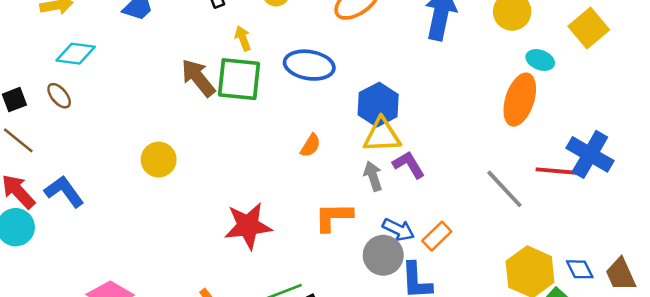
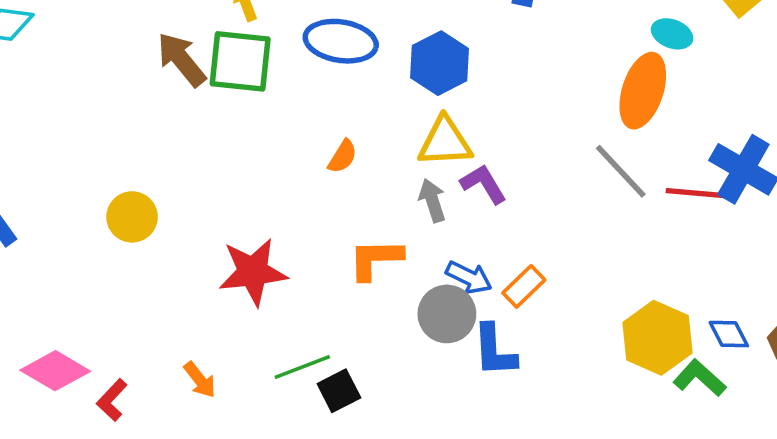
blue hexagon: (378, 105) -> (440, 63), moved
yellow circle: (159, 160) -> (132, 217), moved
gray line: (504, 189) -> (621, 171), moved

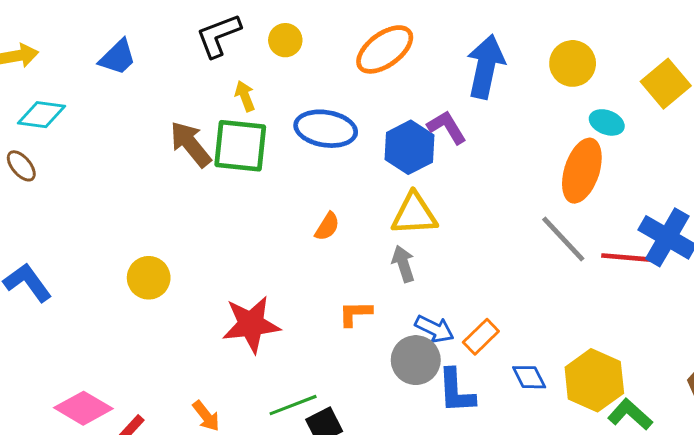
purple L-shape: (484, 184) -> (447, 127), moved
orange L-shape: (376, 259) -> (355, 313), size x0.7
blue diamond: (729, 334) -> (529, 377), moved

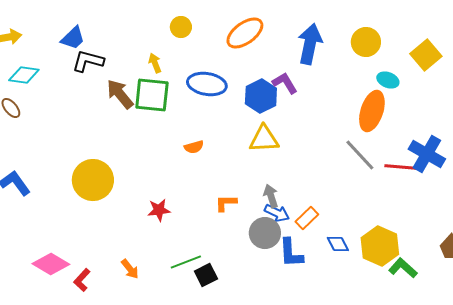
black L-shape: (219, 36) -> (88, 61), moved, turned 36
orange semicircle: (327, 227) -> (194, 147), moved, turned 42
gray arrow: (403, 264) -> (271, 196), moved
yellow circle: (149, 278) -> (93, 180), size x1.5
red star: (251, 324) -> (159, 210), size x0.6

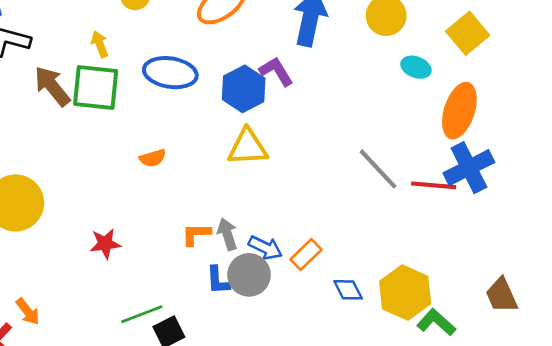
orange ellipse: (372, 111) -> (459, 111), moved
blue cross: (427, 154) -> (469, 168), turned 33
gray arrow: (271, 196) -> (227, 234), moved
blue L-shape: (291, 253) -> (218, 280), moved, size x0.7
orange arrow: (130, 269) -> (28, 312), moved

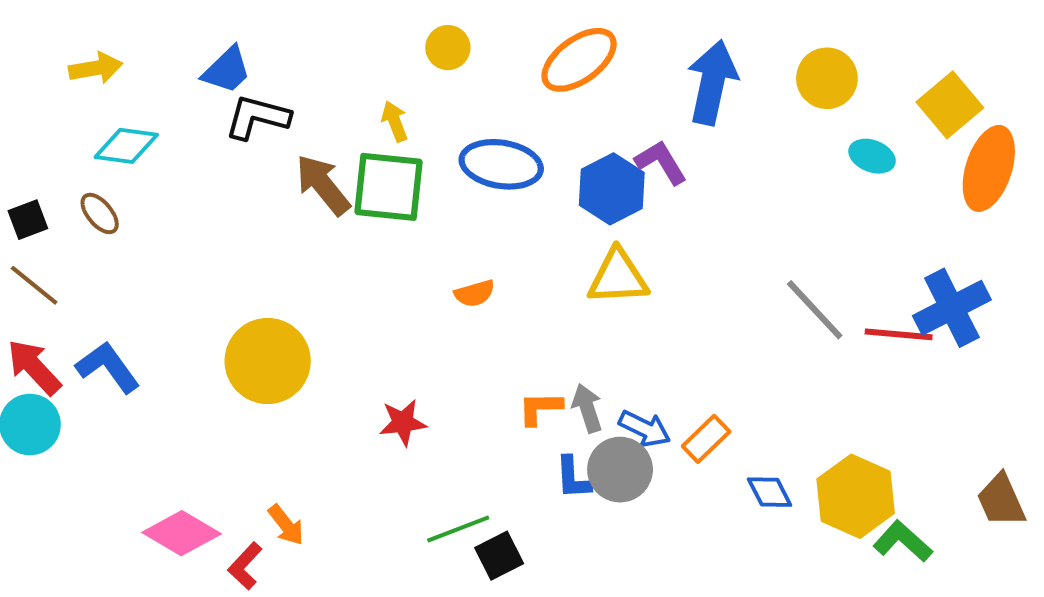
orange ellipse: (459, 111) -> (989, 168), moved

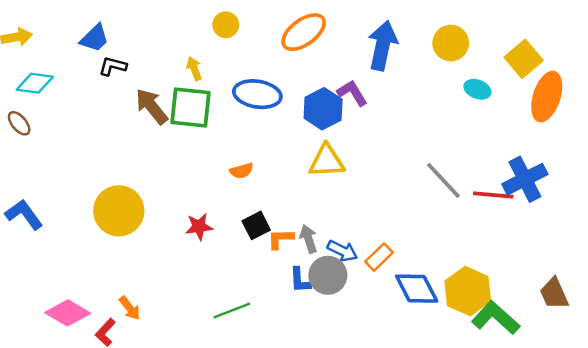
black L-shape: (257, 117) -> (113, 66), size x0.7
red star: (403, 422) -> (199, 227), moved
blue diamond: (770, 492) -> (417, 289), size x1.6
green L-shape: (903, 541) -> (496, 318), size x1.4
black square: (499, 556) -> (256, 225), moved

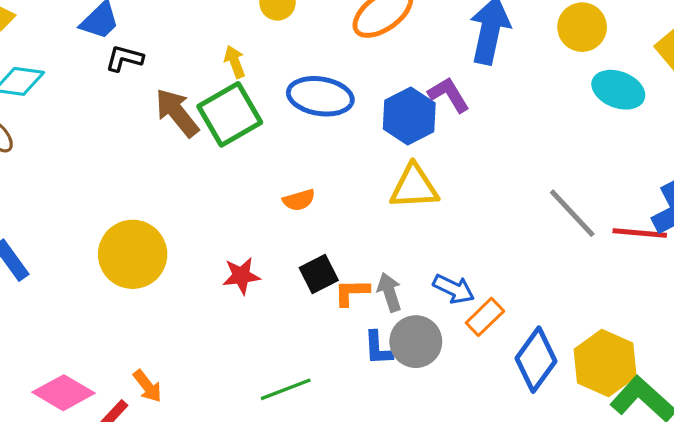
cyan ellipse: (477, 89) -> (618, 90), size x1.4
green square: (191, 107) -> (230, 114), turned -36
blue arrow: (342, 251) -> (454, 289), moved
blue diamond: (417, 289) -> (536, 360), turned 63

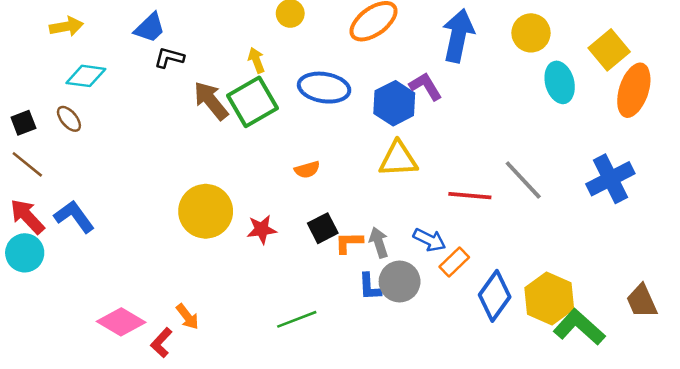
cyan ellipse: (618, 90) -> (560, 82), turned 54
red line: (640, 233) -> (470, 196), moved
yellow circle: (133, 254) -> (206, 211), moved

